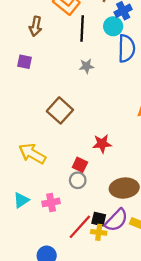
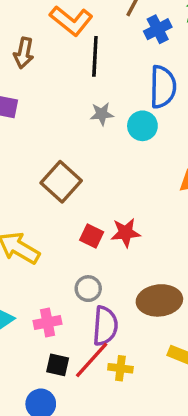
cyan circle: (113, 26) -> (142, 126), moved
red square: (80, 165) -> (92, 236), moved
black square: (99, 219) -> (58, 365), moved
purple semicircle: (116, 220) -> (105, 326), moved, turned -40

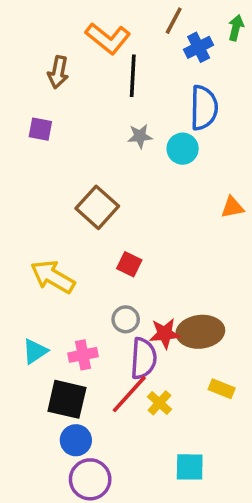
red star: (126, 233) -> (165, 334), moved
black square: (58, 365) -> (67, 399), moved, size x1.6
yellow cross: (120, 368) -> (159, 403), turned 35

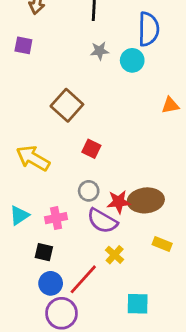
purple semicircle: (143, 358) -> (102, 221), turned 116
red line: (129, 394) -> (83, 279), moved
black square: (67, 399) -> (44, 252), size x0.6

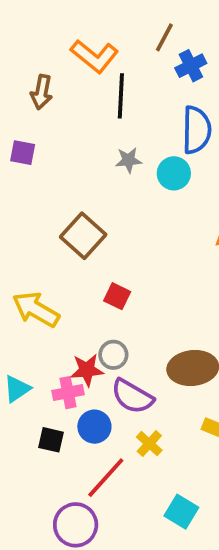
red star: (119, 202) -> (87, 370), moved
blue circle: (51, 283) -> (94, 427), moved
cyan square: (138, 304) -> (181, 512), turned 30

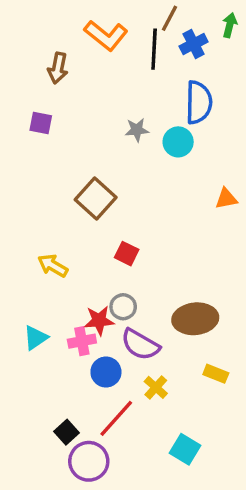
black line: (121, 96) -> (154, 49), moved
yellow arrow: (36, 309) -> (53, 266), size x0.7
black square: (51, 440) -> (66, 432), moved, turned 35

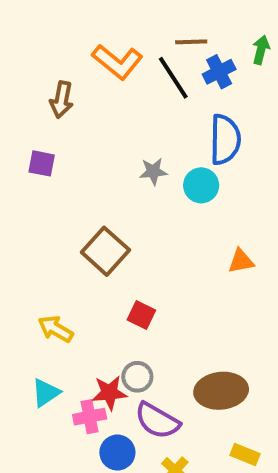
brown line: (170, 18) -> (191, 42), turned 60
black line: (154, 49) -> (173, 78), turned -36
orange triangle: (226, 199) -> (241, 261), moved
cyan triangle: (36, 338) -> (46, 393), moved

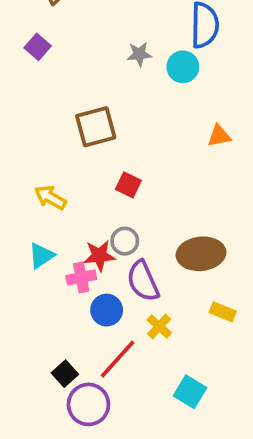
purple square: (42, 163) -> (38, 47), turned 30
brown square: (105, 251) -> (96, 127), turned 33
purple semicircle: (157, 421) -> (143, 281), turned 36

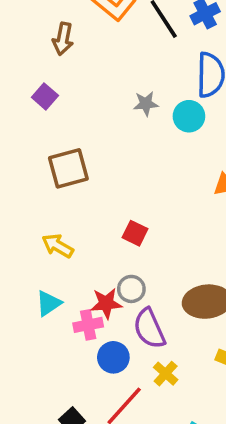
brown square: (96, 127) -> (68, 168), moved

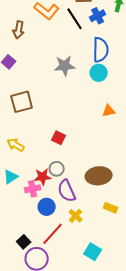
gray star: (146, 104) -> (65, 66), size x1.5
cyan circle: (189, 116) -> (99, 73), moved

